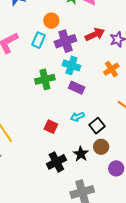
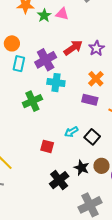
orange circle: (51, 21) -> (12, 43), moved
purple rectangle: (77, 88) -> (90, 100), moved
brown circle: (101, 147) -> (101, 166), moved

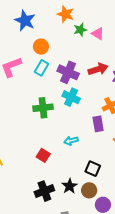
purple cross: (46, 60) -> (68, 72), turned 35
purple rectangle: (90, 100) -> (98, 124), turned 49
cyan arrow: (71, 132) -> (71, 141), moved
black square: (92, 137) -> (93, 169), moved, turned -35

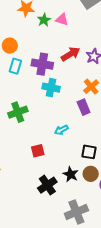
green cross: (43, 108) -> (18, 112), moved
red square: (43, 155) -> (38, 151), turned -32

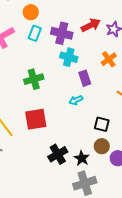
purple rectangle: (84, 107) -> (85, 78), moved
red square: (38, 151) -> (36, 119), moved, size x1.6
black star: (71, 174) -> (82, 158), moved

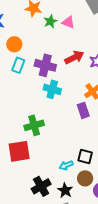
purple rectangle: (85, 78) -> (83, 110), moved
green cross: (34, 79) -> (34, 125), moved
cyan arrow: (76, 100) -> (66, 165), moved

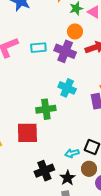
orange circle: (14, 44) -> (75, 31), moved
cyan rectangle: (18, 65) -> (38, 48), turned 56
cyan cross: (52, 89) -> (67, 88), moved

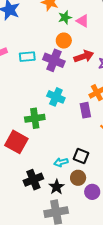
red square: (27, 133) -> (16, 142), turned 30

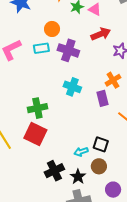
orange circle: (64, 41) -> (52, 29), moved
red arrow: (84, 56) -> (101, 34), moved
green cross: (35, 118) -> (37, 108), moved
purple circle: (92, 192) -> (113, 190), moved

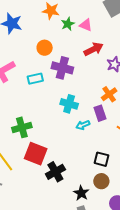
cyan rectangle: (41, 48) -> (35, 79), moved
green cross: (37, 108) -> (22, 127), moved
cyan arrow: (81, 152) -> (83, 125), moved
black cross: (54, 171) -> (55, 172), moved

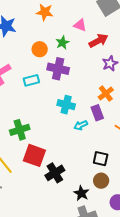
green star: (68, 24) -> (62, 43), moved
red arrow: (94, 49) -> (98, 41), moved

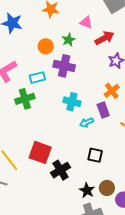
green cross: (20, 130) -> (25, 99), moved
black square: (101, 159) -> (95, 155), moved
brown circle: (101, 181) -> (107, 188), moved

